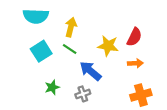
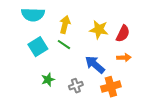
yellow star: (108, 46) -> (99, 30), moved
blue arrow: (91, 71) -> (95, 65), moved
orange cross: (141, 95) -> (111, 87), moved

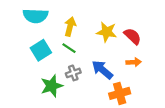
red semicircle: (123, 34) -> (133, 36), turned -72
green star: (48, 80) -> (52, 86), size x1.5
gray cross: (76, 86) -> (73, 73), moved

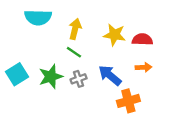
red semicircle: (133, 36) -> (142, 39), turned -42
cyan square: (41, 50) -> (17, 74), moved
green star: (52, 86) -> (51, 77), moved

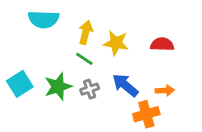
yellow star: (114, 35) -> (116, 43), moved
orange arrow: (143, 67) -> (165, 90), moved

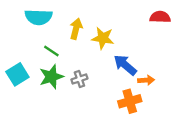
red semicircle: (162, 44) -> (160, 17), moved
green line: (84, 59) -> (51, 51), moved
blue arrow: (125, 85) -> (125, 65), moved

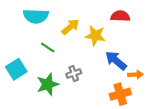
red semicircle: (160, 17) -> (120, 16), moved
yellow arrow: (76, 29) -> (70, 27), turned 36
green star: (51, 77) -> (48, 84), moved

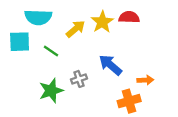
yellow star: (95, 36) -> (102, 22), moved, turned 30
blue arrow: (116, 61) -> (110, 65), moved
cyan square: (16, 69) -> (20, 42), moved, turned 30

